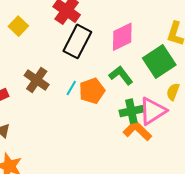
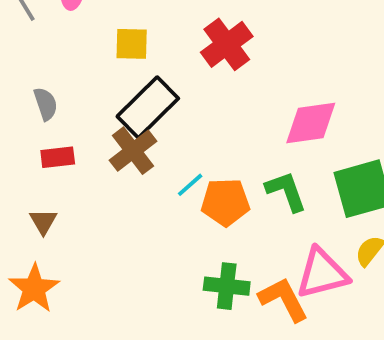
yellow square: (18, 26) -> (132, 44), turned 30
black rectangle: (77, 41) -> (148, 107), moved
green cross: (131, 111) -> (227, 286), moved

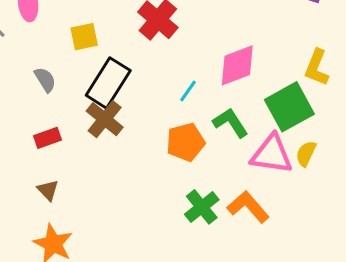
gray semicircle: (46, 104) -> (45, 80), moved
cyan line: (190, 185) -> (188, 91), moved
pink triangle: (322, 273) -> (272, 154), moved, turned 36
green cross: (227, 286) -> (202, 207), turned -32

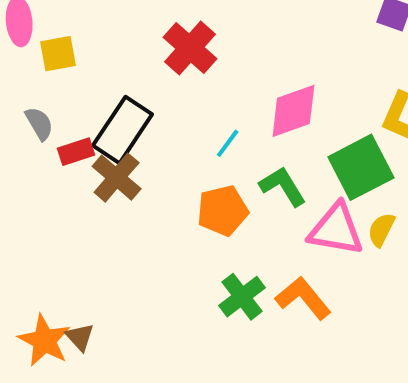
yellow square: (84, 37) -> (58, 54), moved
red rectangle: (48, 138) -> (76, 152), moved
brown triangle: (48, 190) -> (80, 337), moved

